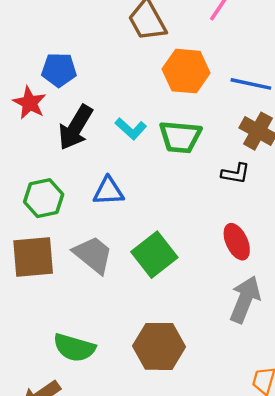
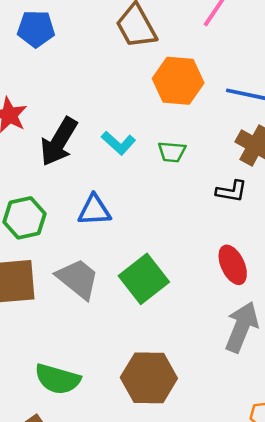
blue pentagon: (59, 70) -> (36, 29), moved
green trapezoid: (180, 137) -> (172, 152), size x0.6

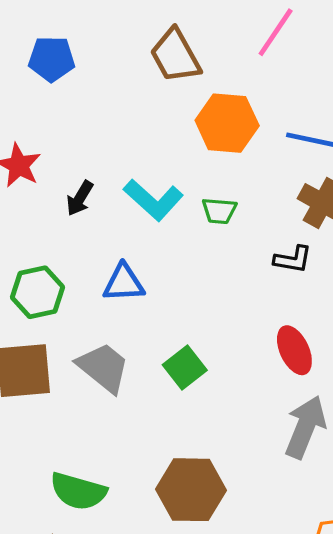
black arrow: (59, 142) -> (80, 198), size x0.6
cyan L-shape: (118, 143) -> (153, 200), size x1.4
green square: (144, 279) -> (185, 367), size x0.7

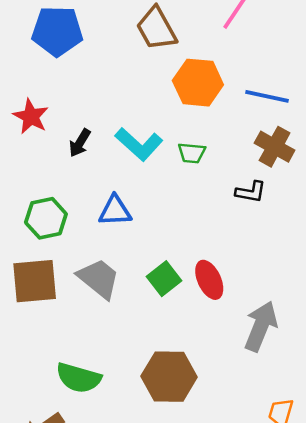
blue pentagon: (52, 59) -> (57, 31), size x1.4
red ellipse: (294, 350) -> (209, 280), moved

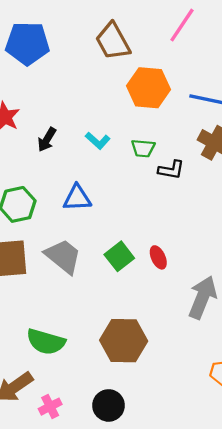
cyan L-shape: (139, 144) -> (98, 141), size x0.6
black L-shape: (251, 192) -> (171, 170), moved
red ellipse: (209, 280) -> (158, 257), size x0.7

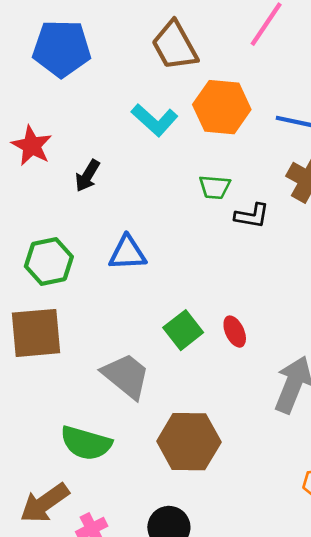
cyan L-shape: (98, 141) -> (155, 120), moved, size x1.4
gray trapezoid: (63, 256) -> (126, 376), moved

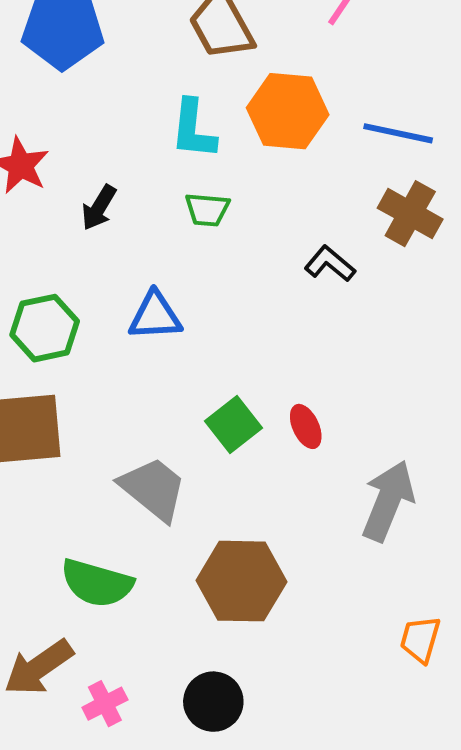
cyan L-shape: (155, 120) -> (193, 129), turned 54
green trapezoid: (215, 187) -> (207, 210), moved
black L-shape: (252, 216) -> (330, 264), turned -150

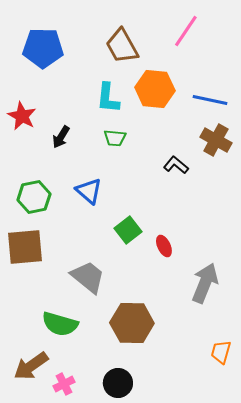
blue triangle: (155, 316) -> (89, 191), turned 44
green square: (233, 424) -> (128, 230), moved

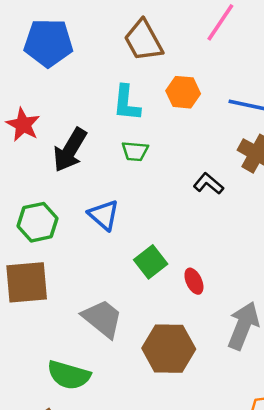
orange hexagon: (155, 89) -> (183, 92), size x0.7
black arrow: (61, 137) -> (70, 150), size x1.6
brown hexagon: (132, 323) -> (169, 349), moved

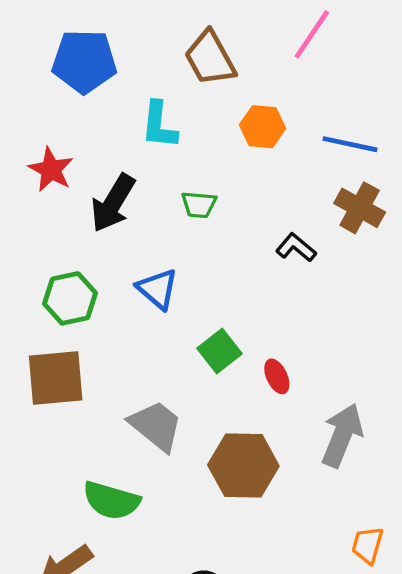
cyan L-shape: (127, 103) -> (159, 125), moved

